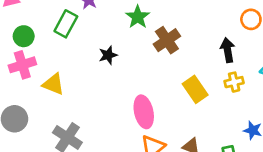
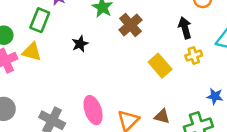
yellow triangle: (53, 84) -> (32, 52), moved
pink ellipse: (144, 112) -> (93, 110), moved

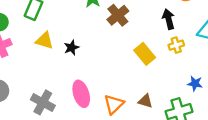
black star: (80, 44) -> (71, 48), moved
yellow triangle: (32, 52) -> (44, 41), moved

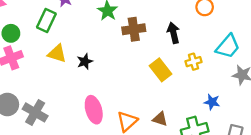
brown cross: (118, 15) -> (134, 29), turned 30
black arrow: (169, 19) -> (173, 33), moved
gray cross: (43, 102) -> (35, 112), moved

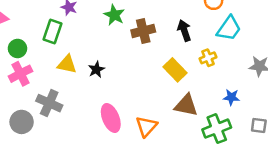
cyan trapezoid: (228, 46) -> (229, 28), moved
gray cross: (35, 112) -> (49, 103), moved
brown triangle: (160, 119) -> (186, 105), moved, size x1.5

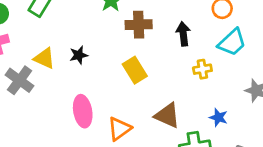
yellow triangle: (67, 64) -> (44, 58), moved
yellow rectangle: (175, 70) -> (135, 70), moved

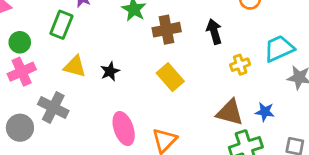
cyan trapezoid: (232, 42) -> (279, 49), moved, turned -152
yellow triangle: (44, 58) -> (75, 66), moved
brown triangle: (167, 115) -> (230, 112), moved

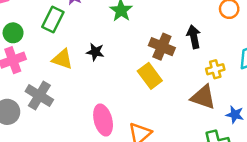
brown cross: (167, 30) -> (162, 47), moved, turned 30
black star: (110, 71) -> (95, 52), moved, turned 30
brown triangle: (230, 112) -> (203, 97), moved

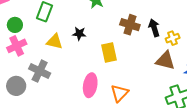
black arrow: (194, 37) -> (154, 28), moved
yellow rectangle: (150, 76) -> (109, 52), moved, turned 30
pink ellipse: (103, 120) -> (90, 85), turned 30

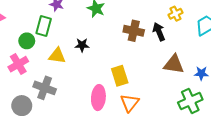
green circle: (15, 25) -> (27, 41), moved
yellow cross: (173, 38) -> (175, 14), moved
yellow rectangle: (109, 52) -> (120, 76), moved

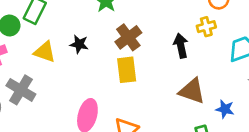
brown cross: (134, 31) -> (128, 37), moved, turned 30
yellow rectangle: (120, 76) -> (127, 70), moved

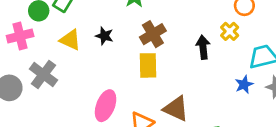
yellow cross: (206, 27) -> (230, 31), turned -36
brown triangle: (192, 91) -> (176, 109), moved
blue star: (225, 109) -> (244, 84), moved, turned 30

